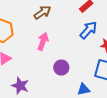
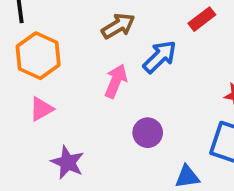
blue arrow: (88, 30) -> (160, 57), moved

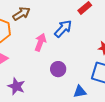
brown arrow: (118, 26) -> (21, 14), moved

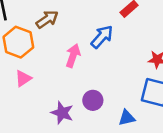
purple circle: (58, 69) -> (93, 100), moved
purple star: (16, 86) -> (62, 113), moved

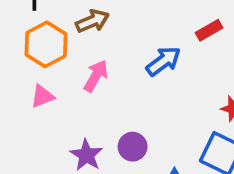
pink arrow: (73, 56) -> (96, 76), moved

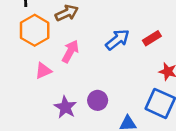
red rectangle: (209, 30) -> (152, 38), moved
pink triangle: (42, 96) -> (43, 71), moved

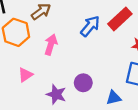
red rectangle: (152, 38) -> (120, 19), size x1.5
pink triangle: (43, 71) -> (25, 75), moved

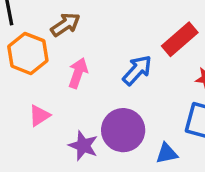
blue arrow: (90, 26) -> (137, 70), moved
purple circle: (83, 83) -> (123, 130), size x1.6

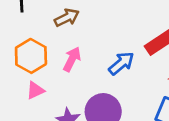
orange hexagon: (28, 53) -> (31, 56), moved

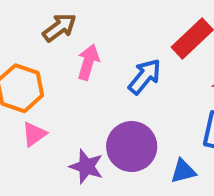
pink arrow: (72, 59) -> (88, 62), moved

